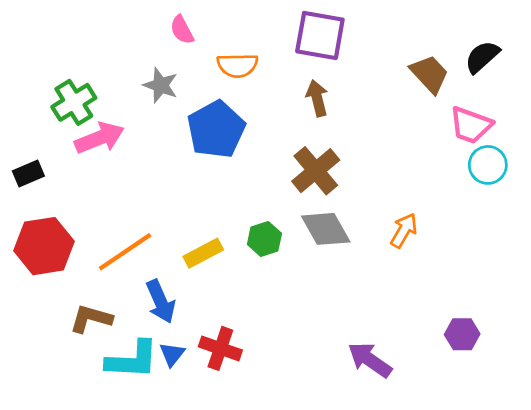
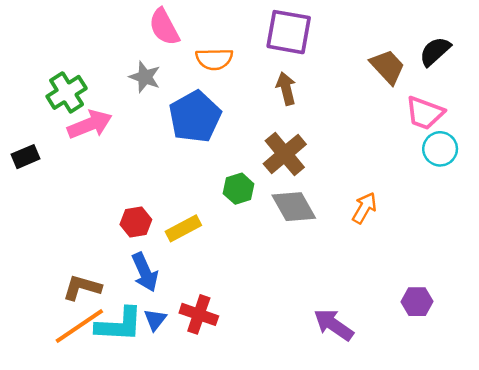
pink semicircle: (182, 30) -> (164, 27), size x1.4
green hexagon: (264, 239) -> (239, 189), moved
red hexagon: (44, 246) -> (136, 222), moved, size x0.6
orange line: (125, 252) -> (79, 326), moved

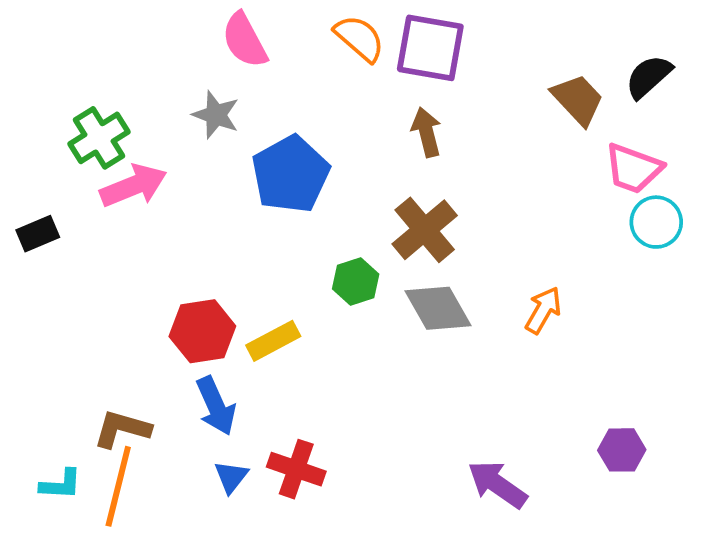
orange semicircle: (214, 59) -> (359, 38), moved, turned -138
red hexagon: (136, 222) -> (202, 331), size x1.4
cyan L-shape: (119, 325) -> (61, 484), moved, size x0.6
orange line: (79, 326) -> (118, 486), turned -42

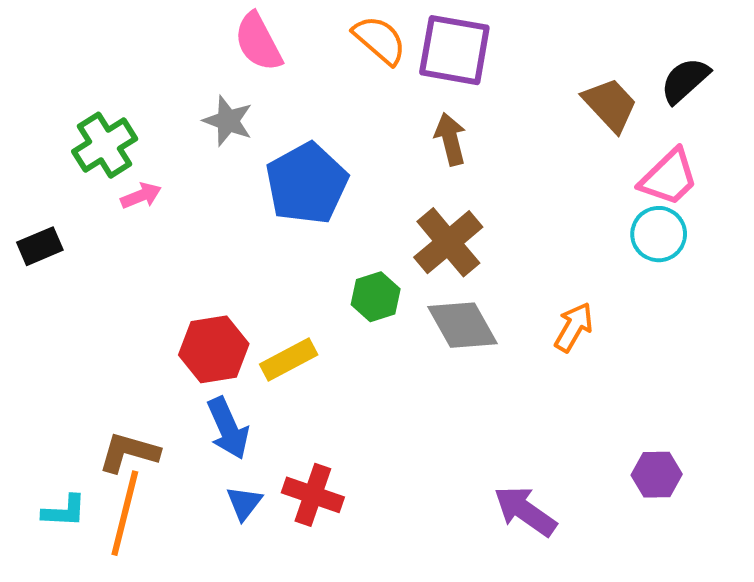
pink trapezoid: (633, 168) -> (669, 177), turned -64
pink arrow: (133, 186) -> (141, 196), size x0.6
cyan circle: (656, 222) -> (659, 234), moved

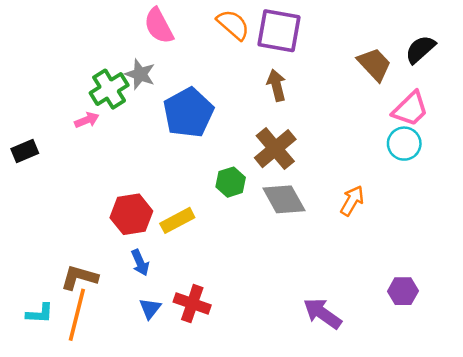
green cross: (105, 145) -> (109, 89), moved
blue arrow: (228, 428) -> (140, 263), size x0.7

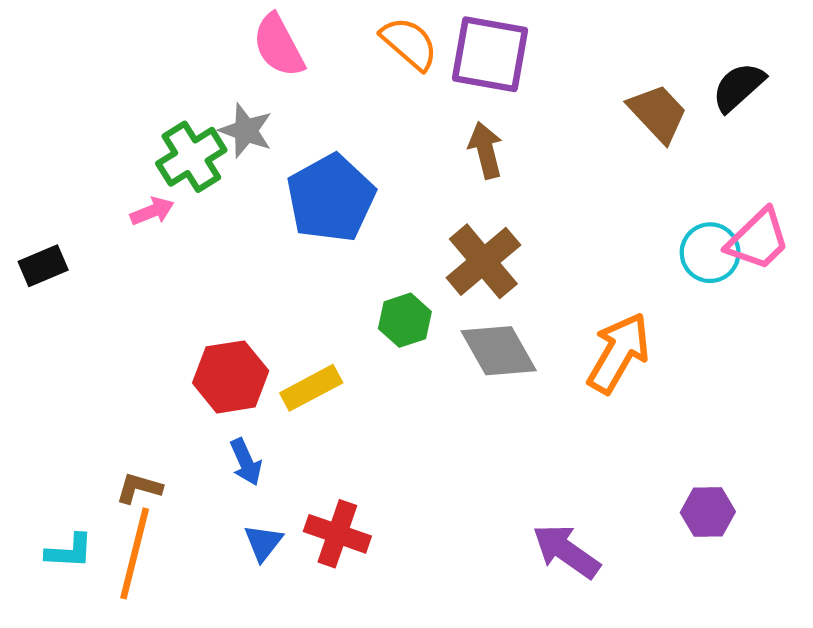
pink trapezoid: (410, 109) -> (758, 240), moved
orange arrow: (352, 201) -> (619, 353), size x1.5
brown L-shape: (79, 277) -> (139, 488), size x0.7

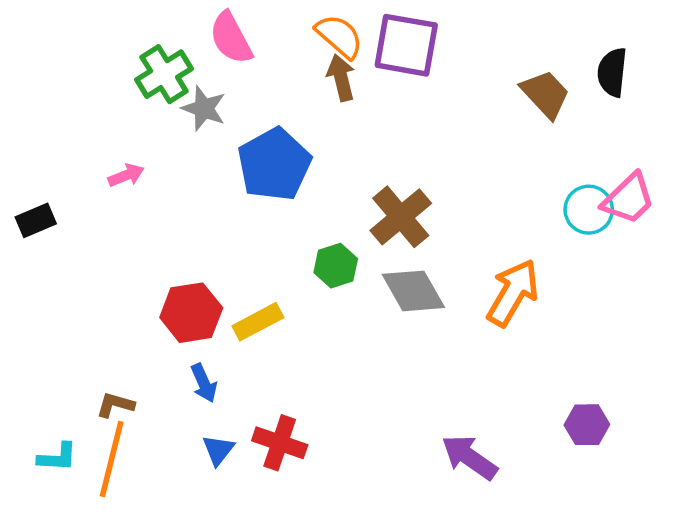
black semicircle: (738, 87) -> (612, 72), turned -42
brown arrow: (486, 150) -> (341, 78), moved
green cross: (191, 157) -> (164, 74), moved

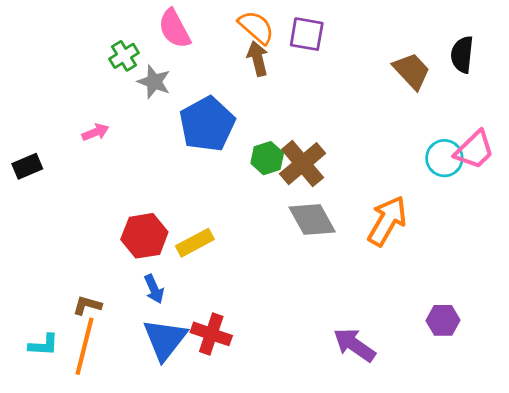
purple square: (406, 45) -> (307, 34), size x0.7
green cross: (164, 74) -> (124, 56), size x0.7
green hexagon: (336, 266) -> (267, 158), moved
blue triangle: (218, 450) -> (165, 339), size x1.8

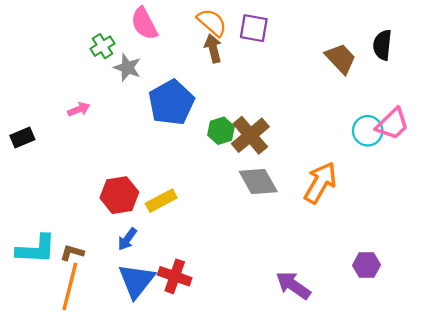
blue arrow: (154, 289) -> (127, 239), turned 60
cyan L-shape: (44, 345) -> (36, 249), moved, size x1.6

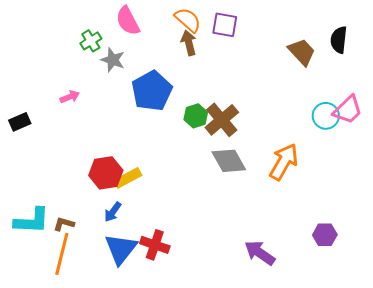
yellow rectangle: (161, 201) -> (128, 178), moved

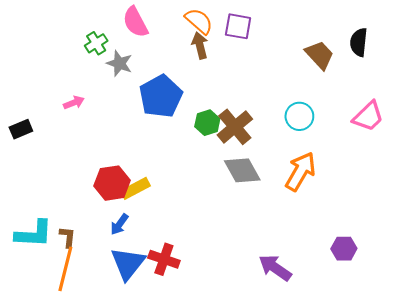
cyan circle: (326, 116) -> (299, 116), moved
brown L-shape: (64, 224) -> (68, 237), turned 80

